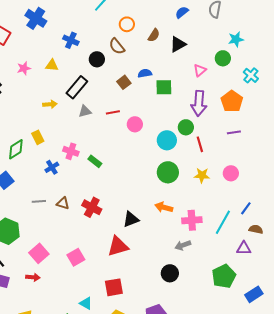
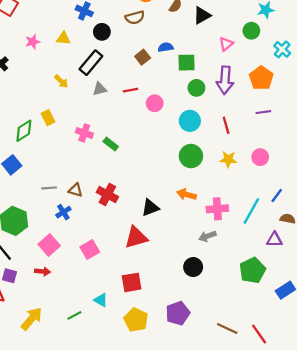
brown semicircle: (117, 46) -> (135, 18), turned -66
black circle: (97, 59) -> (102, 32), moved
yellow arrow: (50, 104) -> (61, 81), turned 48
green circle: (186, 127) -> (196, 88), moved
blue cross: (52, 167) -> (63, 212), moved

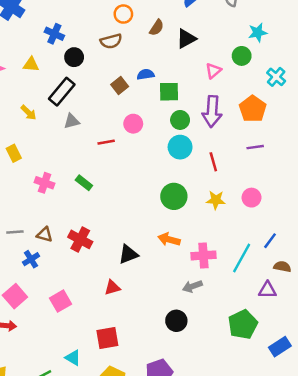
red line: (130, 90) -> (106, 142), moved
pink circle: (155, 103) -> (133, 124), moved
cyan circle: (190, 121) -> (180, 147), moved
pink cross: (84, 133) -> (45, 183), moved
red triangle: (136, 237) -> (112, 288), size x0.6

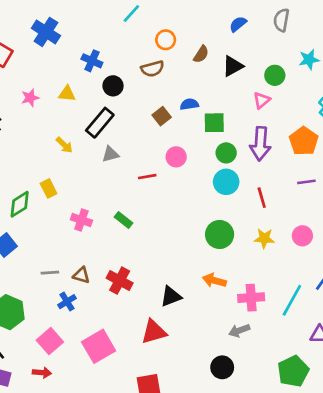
green circle: (242, 56) -> (275, 75), moved
red triangle: (112, 288) -> (154, 332), size x1.5
pink square: (61, 301) -> (99, 346), size x1.4

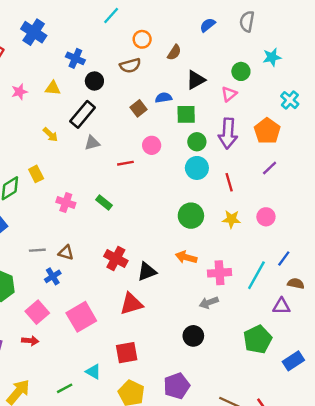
black triangle: (233, 66) -> (196, 80), moved
purple line: (306, 182) -> (270, 168), turned -35
red cross: (120, 281) -> (116, 258), moved

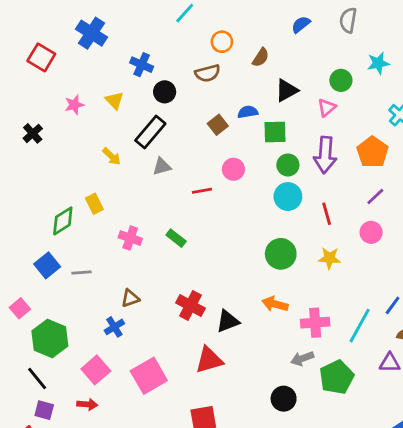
yellow triangle: (53, 88) -> (114, 100), turned 42
pink circle: (266, 217) -> (371, 232), moved
gray line: (37, 250) -> (81, 272), moved
brown triangle: (66, 253) -> (130, 298), turned -35
green pentagon: (258, 339) -> (337, 377), moved

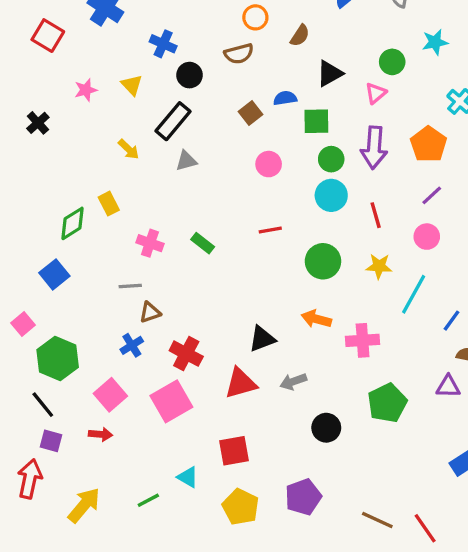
red line: (202, 191) -> (270, 230), moved
gray line: (81, 272) -> (130, 286), moved
red cross: (190, 305) -> (186, 354), moved
cyan line: (360, 326) -> (414, 294), moved
gray arrow: (302, 358) -> (293, 382), moved

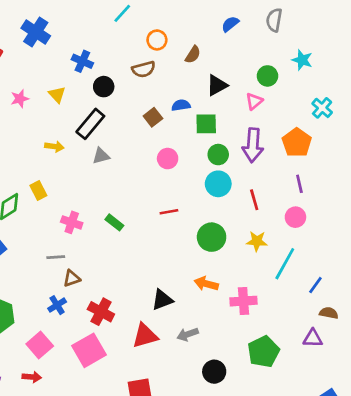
cyan star: (435, 42) -> (302, 60), turned 30
yellow arrow: (129, 149) -> (54, 147), turned -36
purple line: (432, 195) -> (299, 184), turned -60

